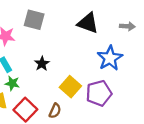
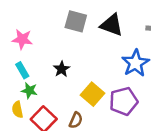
gray square: (34, 20) -> (76, 21), moved

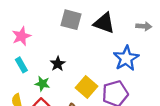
pink star: (22, 39) -> (21, 36), turned -30
green star: (29, 91) -> (42, 84), moved

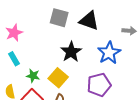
gray arrow: (144, 26) -> (129, 31), moved
black star: (58, 64) -> (71, 52), moved, size x1.5
yellow square: (86, 87) -> (58, 78), moved

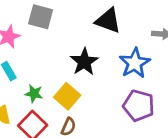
gray square: (59, 18) -> (41, 17), moved
purple pentagon: (99, 85) -> (139, 106), moved, turned 30

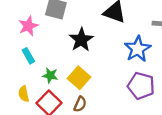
black star: (84, 62) -> (81, 40), moved

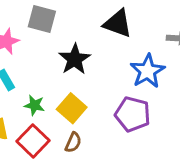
purple pentagon: (141, 86) -> (133, 114), moved

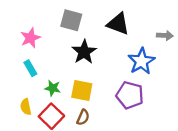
gray square: (42, 19) -> (71, 20), moved
yellow square: (72, 108) -> (82, 90), turned -30

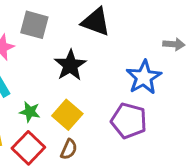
gray square: (71, 20) -> (34, 25), moved
black triangle: (118, 24) -> (96, 22), moved
yellow square: (82, 90) -> (67, 115), turned 30

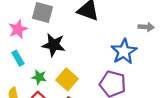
black star: (70, 65) -> (54, 45), moved, turned -30

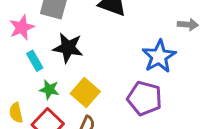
cyan rectangle: (18, 58) -> (35, 61), moved

